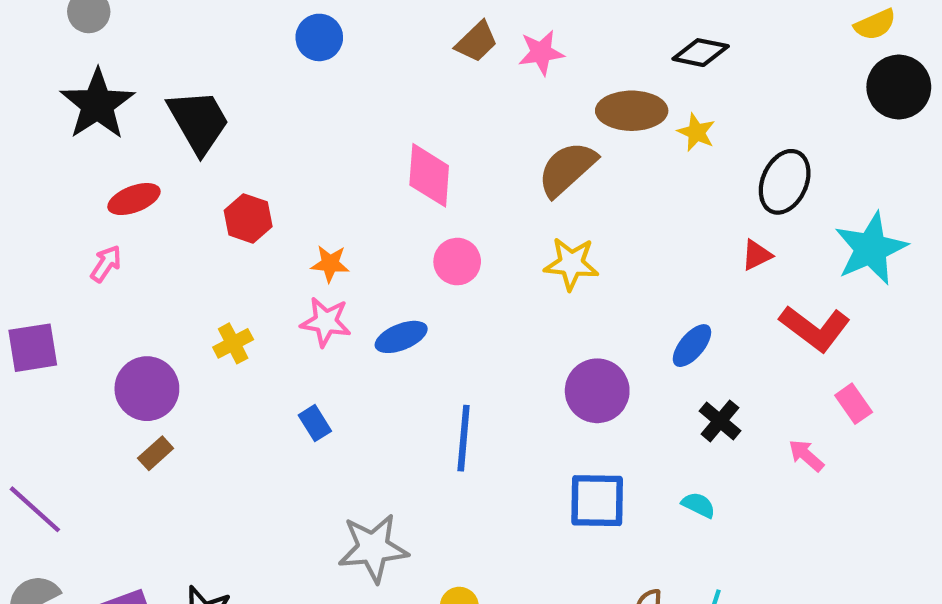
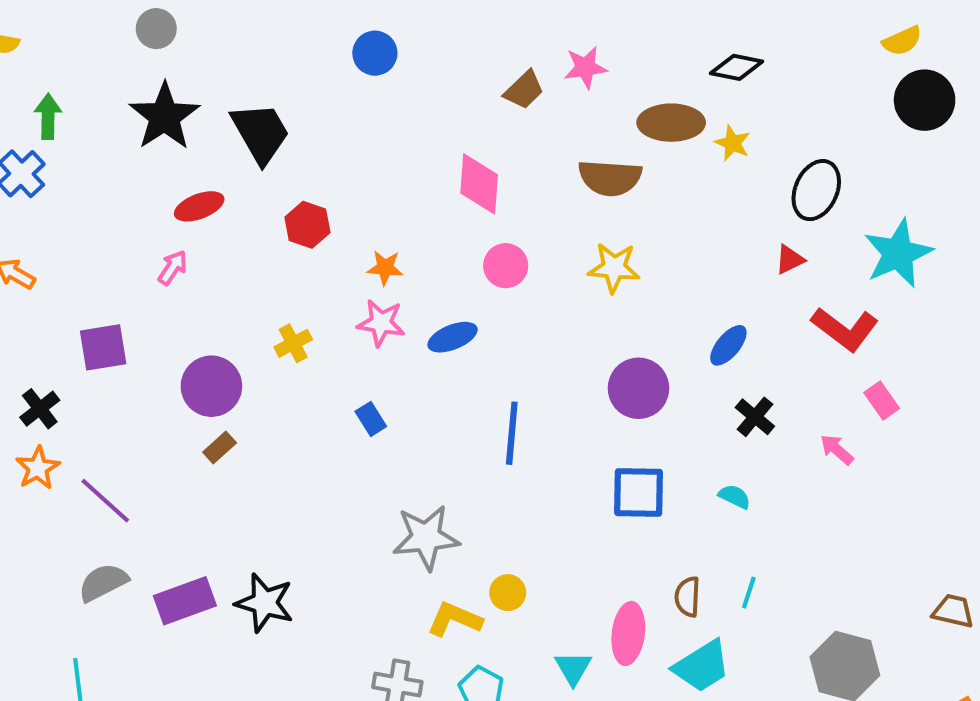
brown trapezoid: (477, 42) -> (524, 90), moved
brown semicircle: (567, 169) -> (610, 178), turned -134

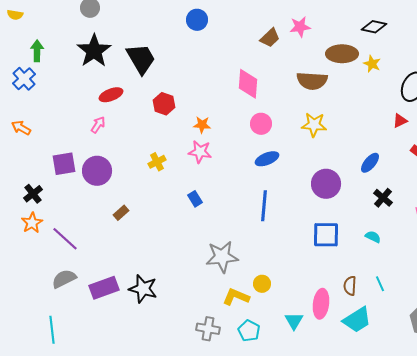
blue ellipse: (453, 337) -> (267, 159), moved
purple circle: (211, 386) -> (97, 171), moved
cyan line: (749, 593) -> (380, 284), turned -42

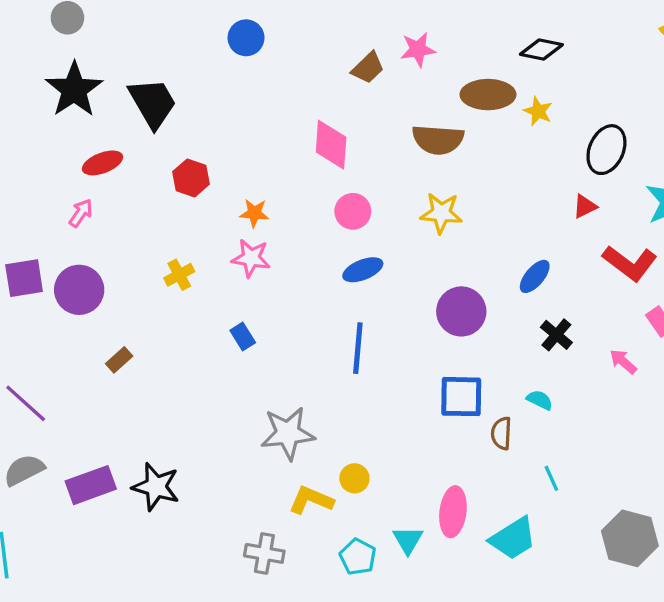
brown semicircle: (350, 286) -> (501, 433), moved
cyan pentagon: (249, 331) -> (358, 557), moved

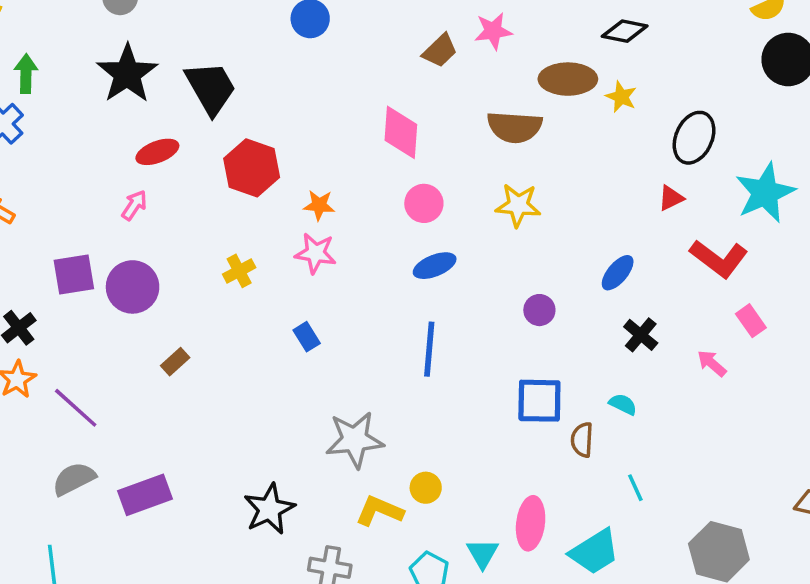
red hexagon: (191, 178) -> (252, 168), size x1.4
purple circle: (461, 311) -> (539, 310), size x0.6
black star: (156, 487) -> (269, 509), moved, turned 30

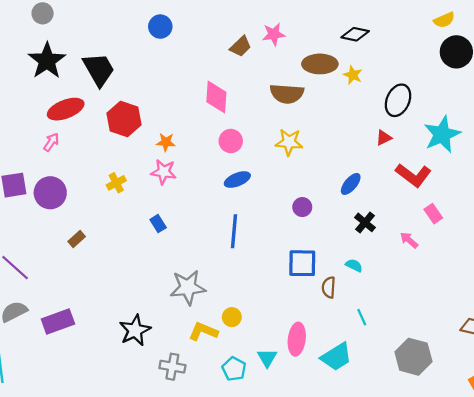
red ellipse: (157, 152) -> (66, 109), size x1.4

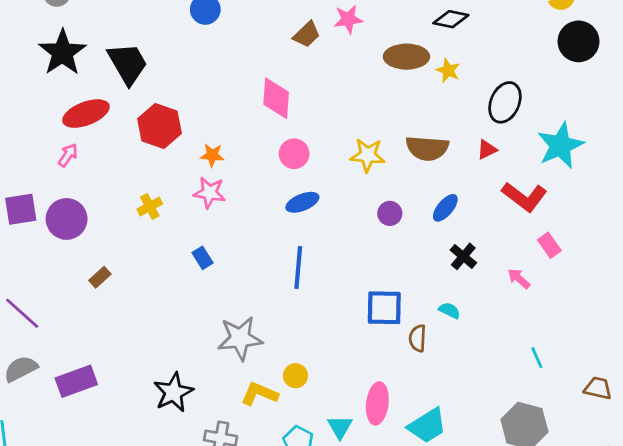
brown semicircle: (287, 94) -> (427, 148), moved
purple circle: (302, 207) -> (390, 213), moved
cyan line: (362, 317) -> (537, 358), moved

